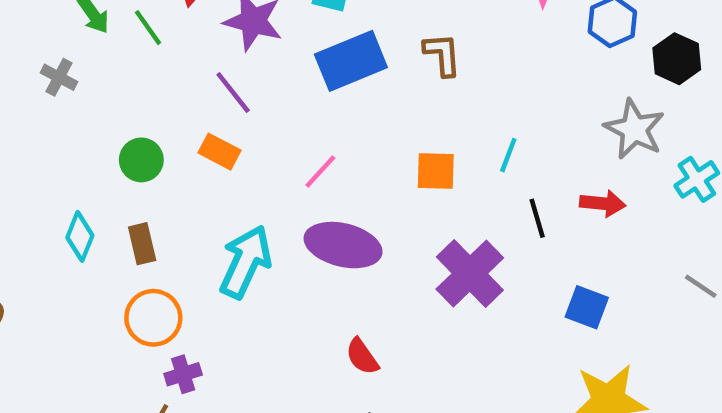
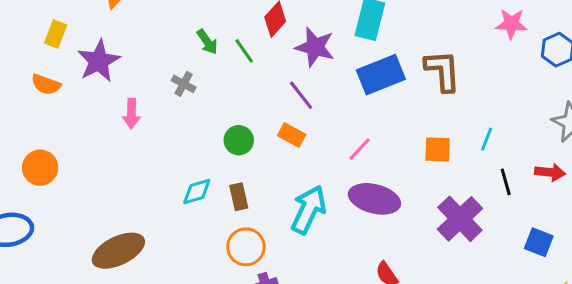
brown L-shape: (442, 55) -> (443, 71), size x1.4
cyan diamond: (80, 236) -> (197, 192), turned 52

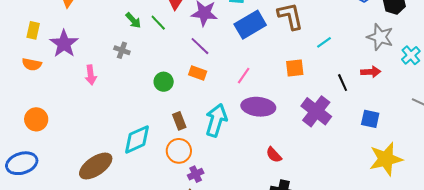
cyan line: (487, 139) -> (324, 42), moved, turned 42
cyan diamond: (197, 192) -> (137, 139), moved, size x1.5
brown rectangle: (239, 197) -> (179, 121), moved

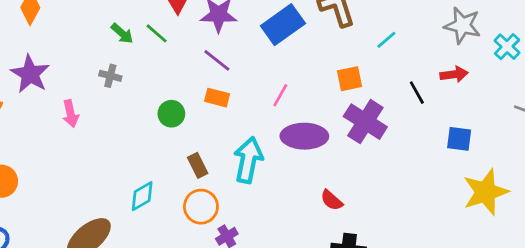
purple cross: (316, 111) -> (365, 122), moved
cyan diamond: (137, 139) -> (142, 196), size x0.7

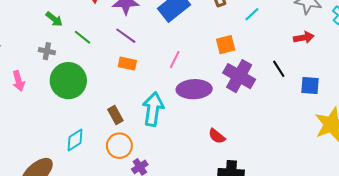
green line: (157, 33) -> (82, 37), moved
black line: (417, 93) -> (279, 69), moved
green circle: (171, 114) -> (68, 81), moved, size x1.8

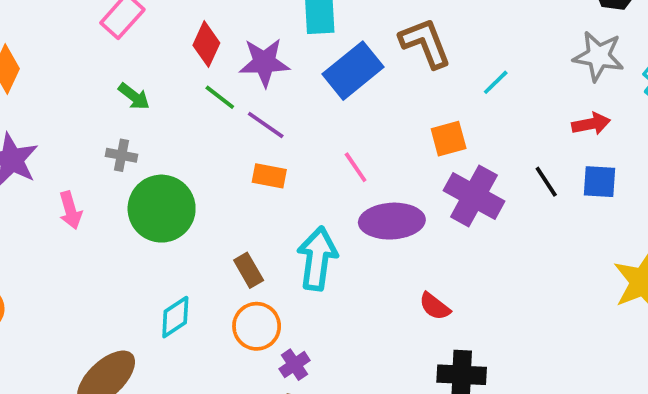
green line: (82, 37) -> (220, 97), moved
pink line: (175, 60) -> (356, 167), turned -60
blue square: (310, 86) -> (599, 182), moved

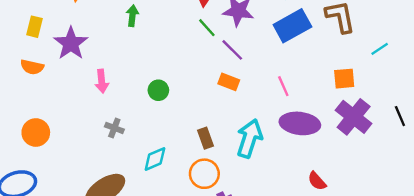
green arrow: (134, 96) -> (132, 16), moved, turned -132
gray cross: (122, 155) -> (114, 128), moved
green circle: (162, 209) -> (158, 90), size x0.5

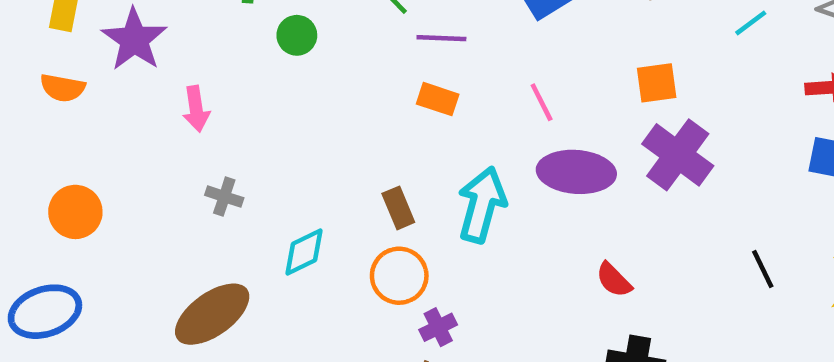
cyan line: (380, 49) -> (751, 23), moved
purple line: (232, 50) -> (441, 38), turned -40
green circle: (158, 90) -> (297, 35), moved
black line: (400, 116) -> (763, 269), moved

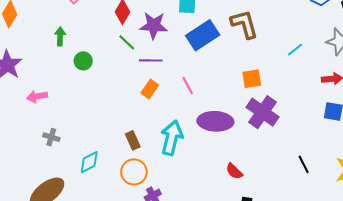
orange rectangle: (438, 99) -> (150, 89), turned -72
pink line: (542, 102) -> (188, 85), moved
pink arrow: (196, 109) -> (37, 96), turned 90

